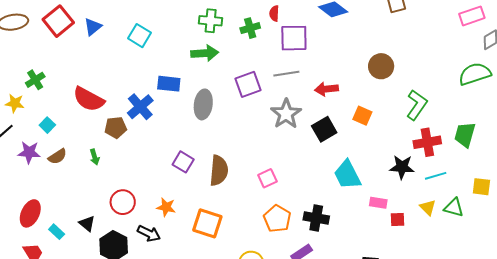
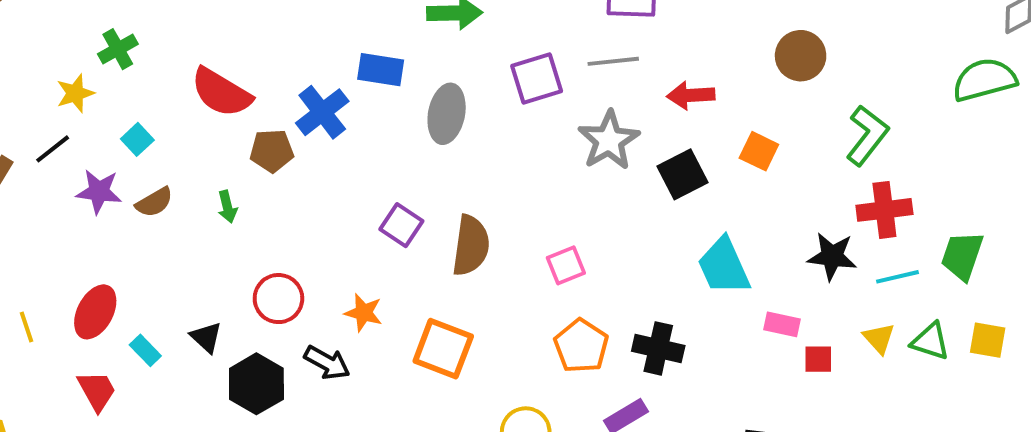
yellow star: (15, 103) -> (75, 93), turned -30
green trapezoid: (465, 135) -> (962, 256), moved
yellow square: (481, 187) -> (988, 340), moved

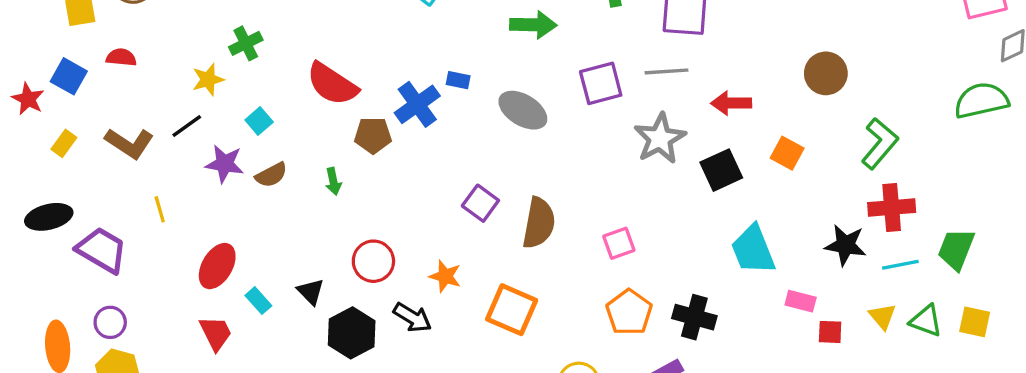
blue rectangle: (381, 70) -> (458, 80), moved, size x0.6
gray ellipse: (447, 114) -> (523, 110), turned -72
yellow line: (26, 327) -> (160, 209), moved

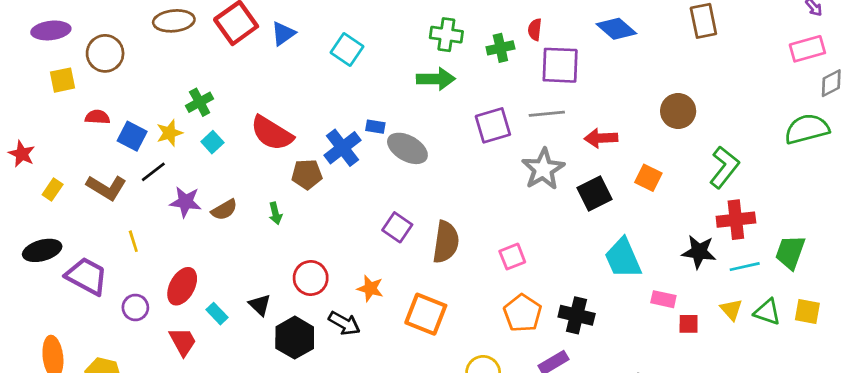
blue square: (69, 76) -> (132, 136), moved
gray ellipse: (523, 110) -> (407, 148), moved
cyan square: (259, 121) -> (212, 142), moved
purple circle: (110, 322) -> (135, 307), moved

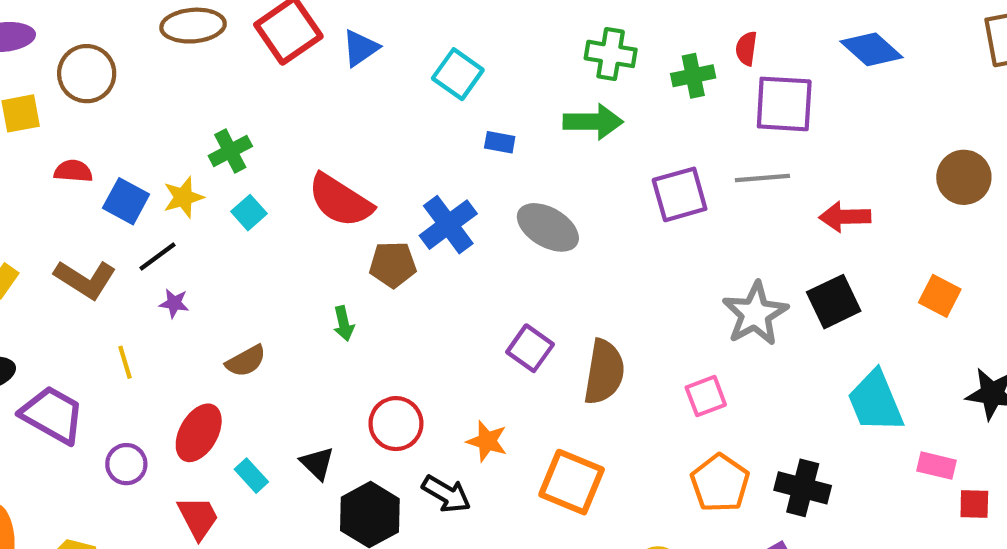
blue rectangle: (375, 127) -> (500, 142), moved
gray star: (543, 169) -> (755, 314), moved
orange square: (648, 178) -> (940, 296), moved
purple star: (185, 202) -> (174, 303), moved, size x0.6
brown semicircle: (224, 210) -> (246, 361), moved

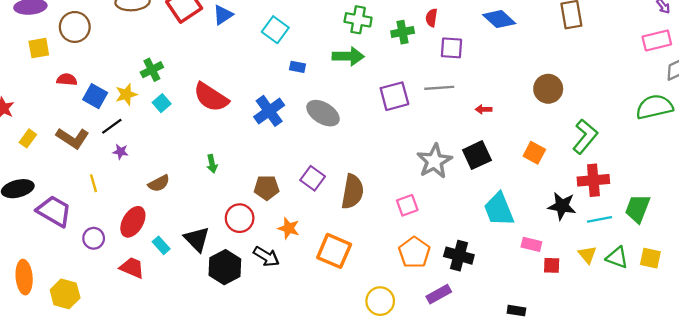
purple square: (784, 104) -> (452, 48), size x0.7
red arrow: (845, 217) -> (484, 109), size x0.6
brown pentagon: (393, 265) -> (267, 188), moved
black triangle: (317, 463) -> (197, 239), size x1.4
red trapezoid: (198, 518) -> (132, 268), turned -40

